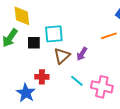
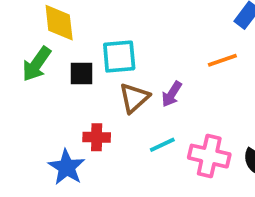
cyan line: (77, 81) -> (162, 145), turned -64

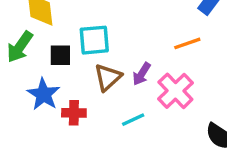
pink cross: (209, 156) -> (175, 91), moved, turned 33
blue star: (67, 167) -> (43, 94), moved

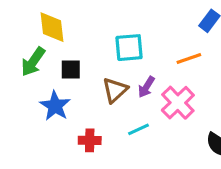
cyan square: (94, 40) -> (129, 48), moved
red cross: (74, 113) -> (90, 140), moved

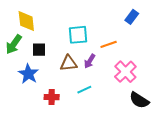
orange line: (189, 59) -> (109, 44), moved
brown triangle: (115, 90) -> (69, 63), turned 36
pink cross: (178, 103) -> (125, 72), moved

